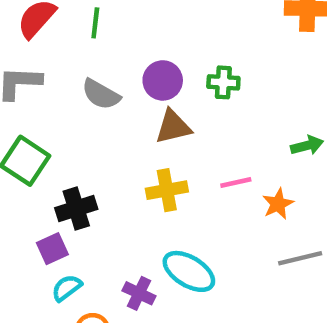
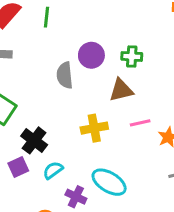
gray semicircle: (101, 94) -> (65, 75), moved, turned 55
brown triangle: (173, 127) -> (121, 90), moved
black cross: (76, 208) -> (34, 140), turned -35
cyan semicircle: (67, 288) -> (53, 170), moved

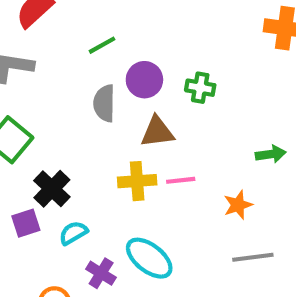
green line: (47, 17) -> (102, 45), moved, turned 48
brown triangle: (121, 90) -> (157, 132), moved
pink line: (140, 123) -> (181, 180), moved

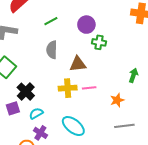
purple circle: (144, 80) -> (86, 25), moved
green arrow: (271, 154) -> (133, 75), turned -64
purple cross: (101, 273) -> (40, 133), moved

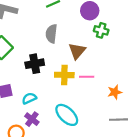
brown triangle: (78, 64) -> (77, 51), turned -48
black cross: (26, 92) -> (35, 64), moved, turned 30

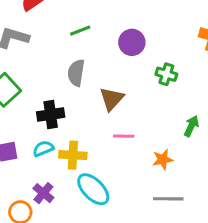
green cross: (101, 30) -> (166, 74), moved
yellow cross: (64, 75) -> (73, 155), moved
cyan semicircle: (29, 98) -> (43, 149), moved

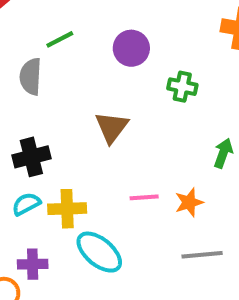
gray semicircle: (76, 73) -> (31, 77), moved
pink line: (124, 136) -> (144, 197), moved
purple cross: (43, 193) -> (33, 264), turned -35

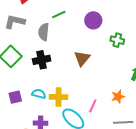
black cross: (31, 157) -> (42, 60), moved
pink line: (144, 197) -> (93, 106), moved, turned -64
cyan semicircle: (26, 204) -> (39, 94), turned 40

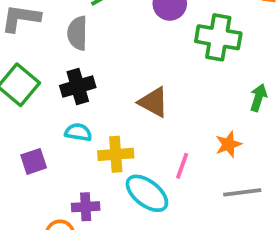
green cross: (117, 40) -> (218, 37), size x1.6
brown triangle: (82, 58) -> (153, 102), moved, turned -36
cyan semicircle: (39, 94) -> (78, 132), moved

